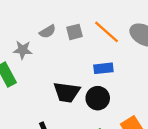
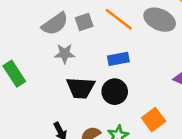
gray semicircle: (48, 32) -> (55, 24), size x1.5
gray star: (23, 50) -> (65, 54), moved

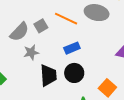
black trapezoid: (81, 88) -> (48, 75), turned -85

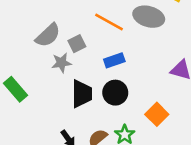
gray square: (41, 26) -> (77, 44), moved

